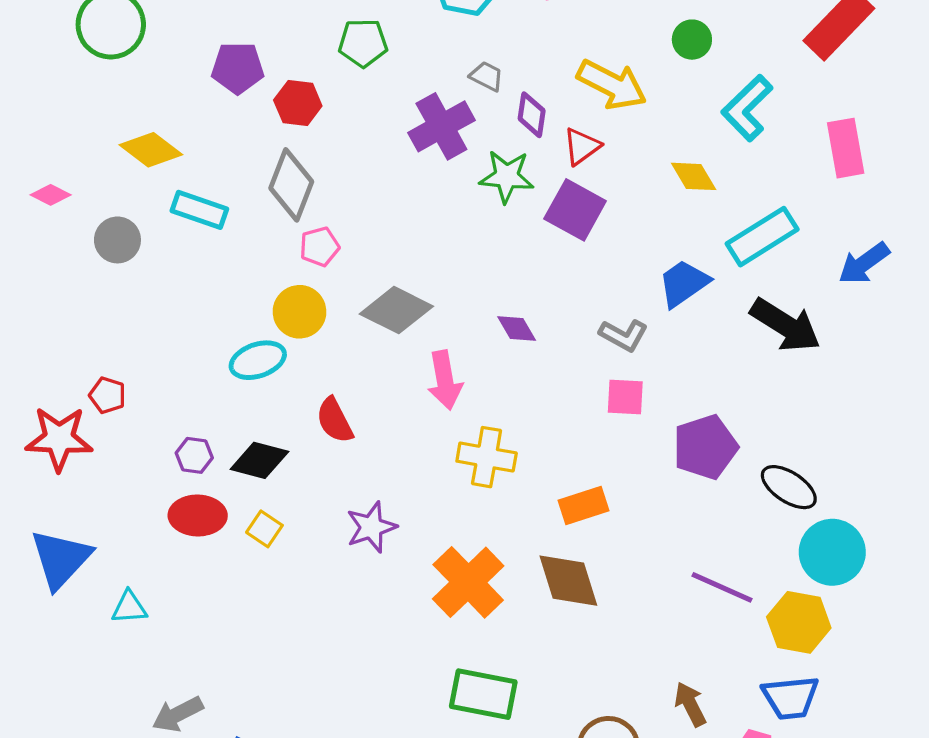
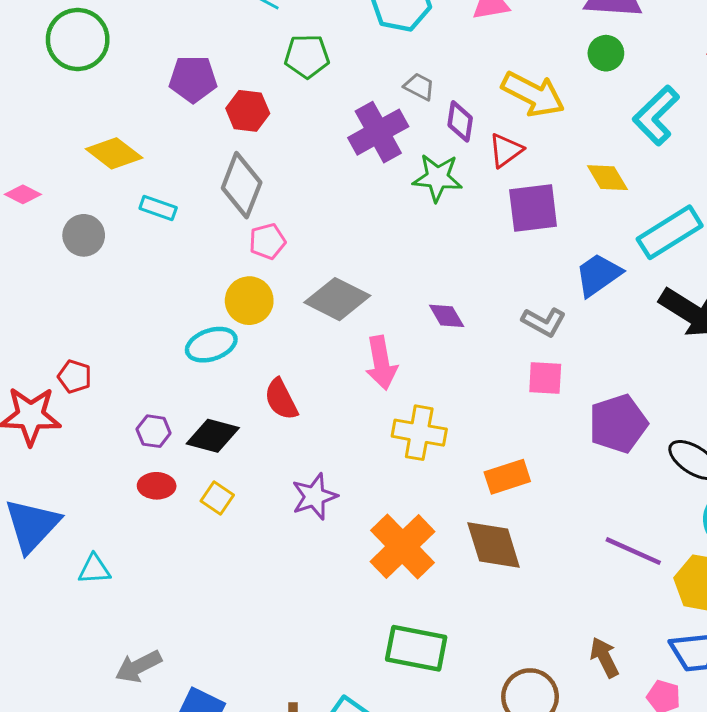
cyan rectangle: (199, 210) -> (158, 208), size x0.7
purple square: (575, 210) -> (533, 208), moved, turned -36
red ellipse: (198, 515) -> (157, 486), size x0.7

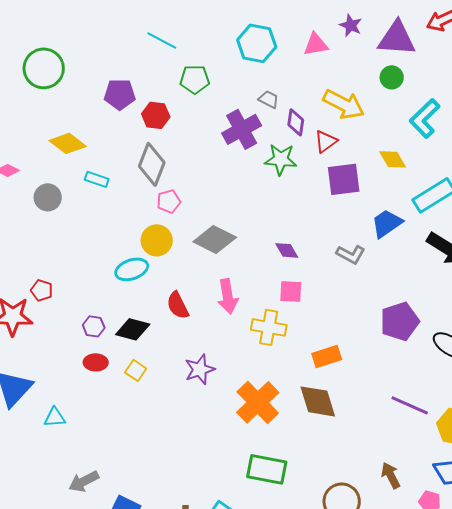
pink arrow: (381, 363) -> (228, 296), moved
pink square: (545, 378) -> (291, 291), moved

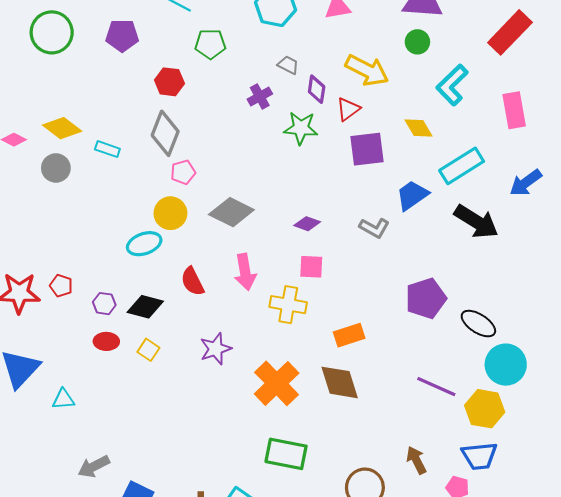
purple pentagon: (120, 94) -> (122, 36), moved
purple cross: (242, 129) -> (260, 97), size x0.6
yellow diamond: (68, 143) -> (62, 128), moved
purple diamond: (287, 250) -> (307, 224), turned -40
red pentagon: (42, 290) -> (61, 286), moved

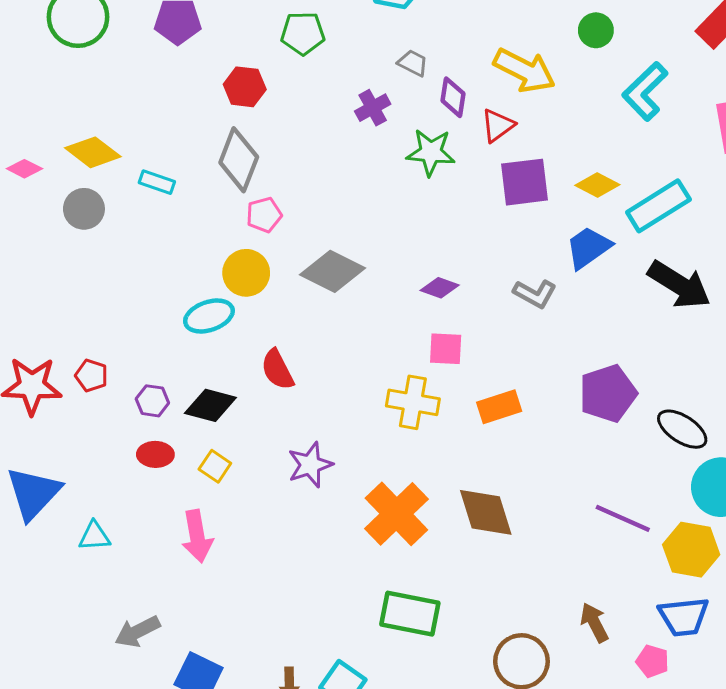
yellow diamond: (418, 128) -> (597, 185), moved, turned -32
pink arrow: (245, 272) -> (197, 536), moved
orange rectangle: (349, 335) -> (499, 407), moved

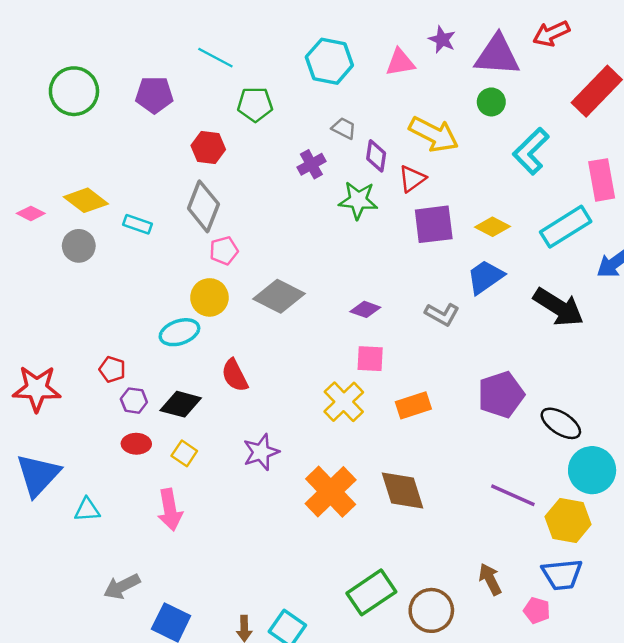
cyan rectangle: (658, 206) -> (566, 227), moved
red pentagon: (91, 376) -> (112, 369), moved
yellow cross: (413, 402) -> (344, 402), turned 36
green rectangle: (410, 614) -> (371, 592), moved, turned -45

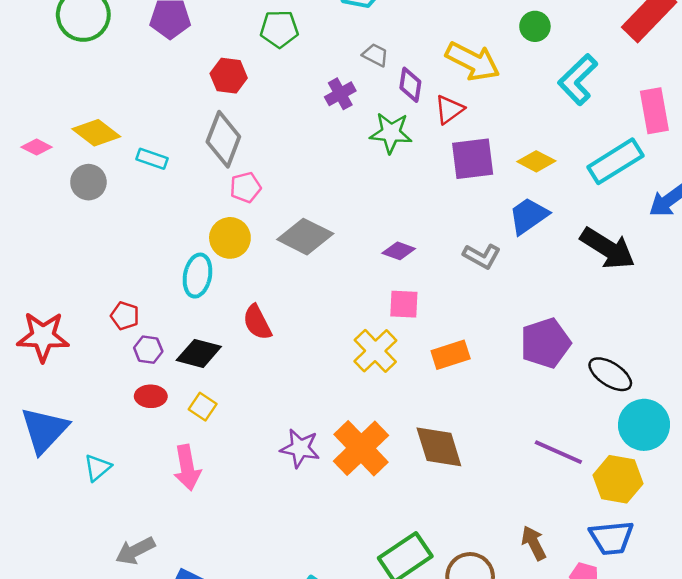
cyan ellipse: (179, 332) -> (197, 276), turned -60
purple star: (261, 452) -> (300, 448), moved, turned 30
cyan triangle: (87, 510) -> (98, 468), turned -36

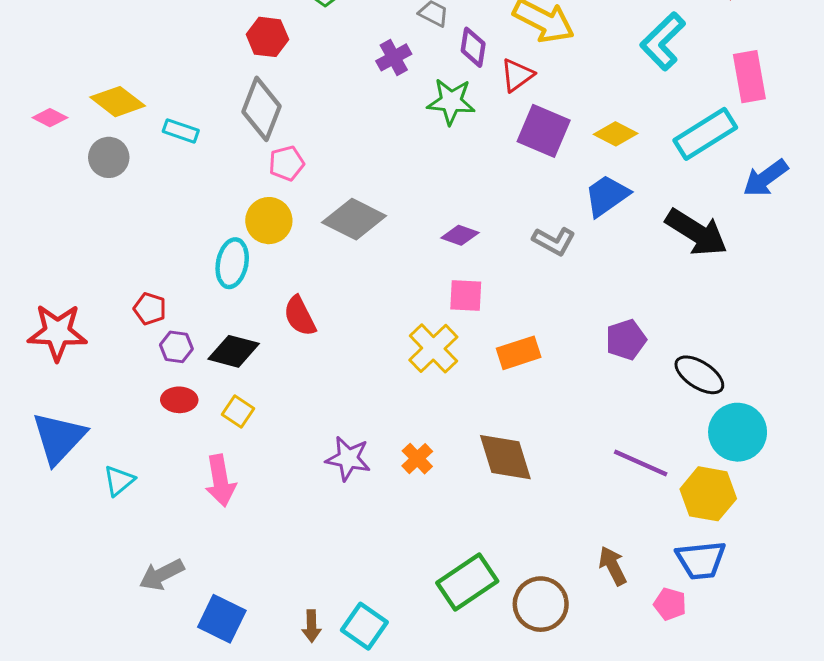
purple square: (473, 159) -> (544, 131), turned 30
purple pentagon: (545, 343) -> (626, 340), size x0.7
orange cross: (361, 448) -> (417, 459), size x0.5

